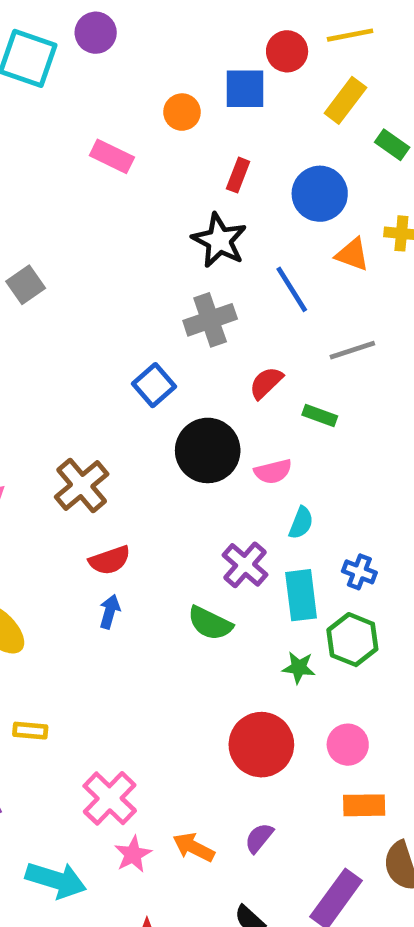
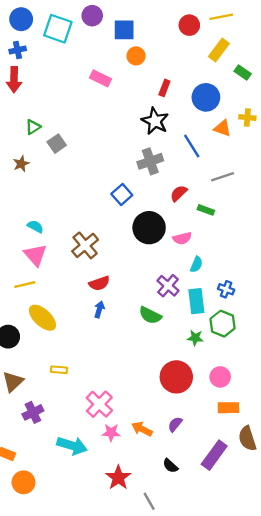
blue square: (245, 89) -> (124, 30), moved
pink star: (133, 854) -> (111, 433), turned 30

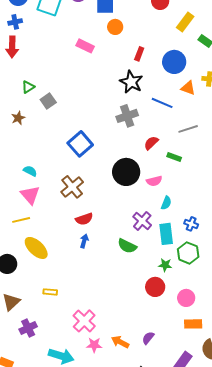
blue line: (192, 146) -> (162, 103), turned -35
blue square: (122, 194) -> (80, 144), moved, size x1.4
red circle: (176, 377) -> (155, 287), moved, size x0.7

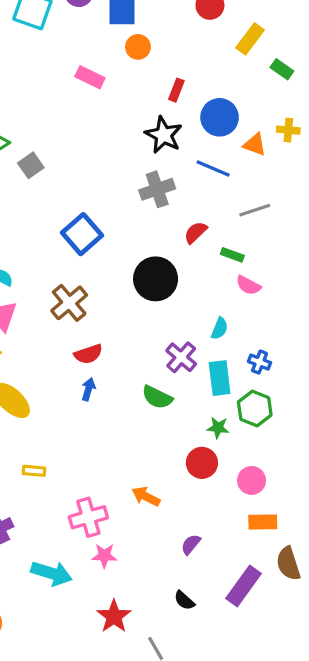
blue circle: (174, 62) -> (220, 117), moved
pink semicircle: (154, 181) -> (248, 285), moved, turned 42
pink cross: (84, 321) -> (88, 517), turned 30
orange arrow: (120, 342) -> (146, 496), moved

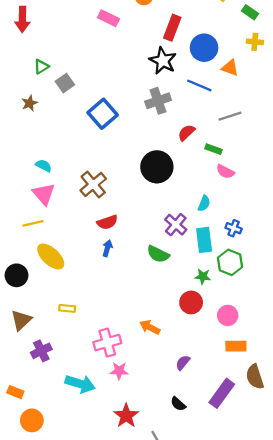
red rectangle: (176, 90) -> (172, 28), size x1.5
yellow cross: (288, 130) -> (255, 42), moved
blue square: (82, 234) -> (103, 114), moved

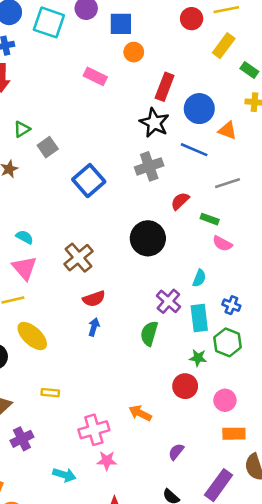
green semicircle: (158, 254) -> (149, 333), turned 80
cyan arrow: (80, 384) -> (64, 475), size x0.7

